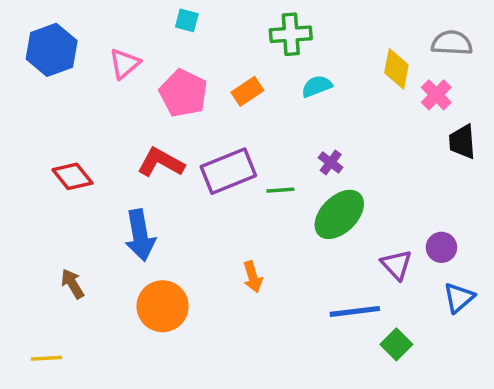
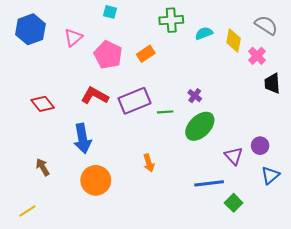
gray semicircle: (452, 43) -> (266, 25), turned 30
cyan semicircle: (317, 86) -> (204, 33), moved
yellow line: (46, 358) -> (27, 211), turned -30

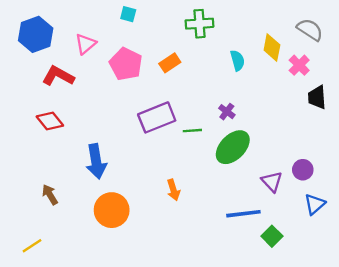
cyan semicircle: (204, 33) -> (237, 60), moved, turned 96
red L-shape: (95, 96) -> (58, 76), moved

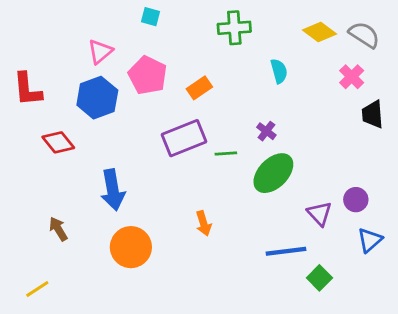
blue hexagon: (36, 34) -> (97, 98), moved
yellow diamond: (272, 47) -> (319, 32), moved, turned -64
orange rectangle: (170, 63) -> (199, 88), moved
red L-shape: (58, 76) -> (28, 89), moved, turned -124

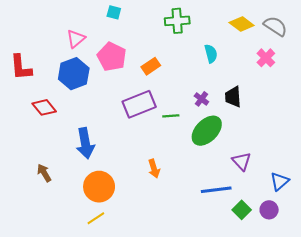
black trapezoid: (373, 114) -> (233, 97), moved
purple circle: (356, 200) -> (269, 210), moved
yellow line: (37, 289) -> (96, 218), moved

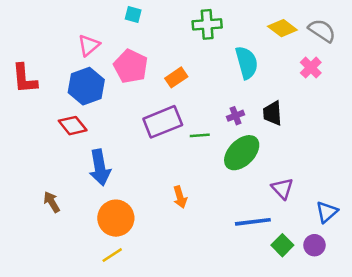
cyan semicircle: (211, 54) -> (247, 63), size x1.5
purple cross: (201, 99) -> (236, 116), turned 32
red diamond: (44, 107) -> (73, 126), moved

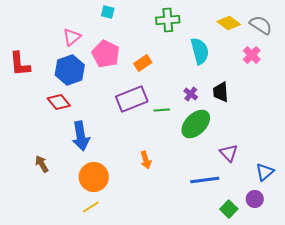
purple cross: (236, 116) -> (191, 94), turned -32
green square: (282, 245) -> (229, 209), moved

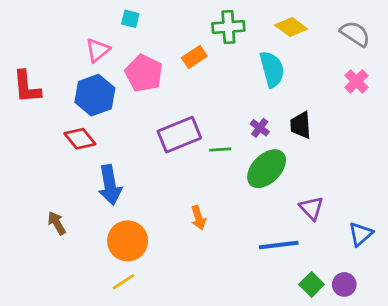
cyan square: (108, 12) -> (130, 19), moved
yellow diamond: (229, 23) -> (291, 27), moved
pink cross: (252, 55) -> (356, 81), moved
orange rectangle: (143, 63) -> (194, 57), moved
purple circle: (255, 199) -> (344, 284), moved

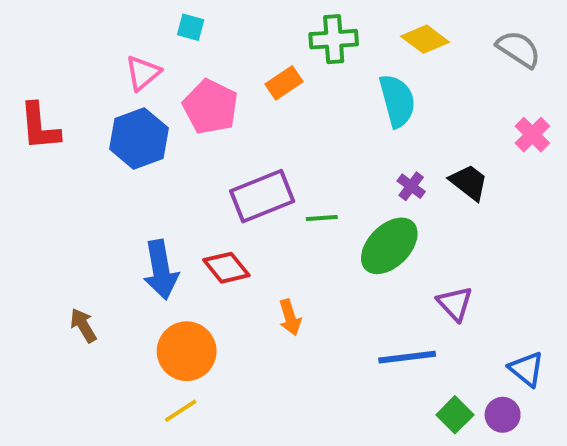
pink cross: (356, 81) -> (532, 135), moved
black trapezoid: (301, 125) -> (469, 182), moved, turned 132
purple cross: (260, 128) -> (411, 186), moved
red diamond: (80, 139) -> (226, 268), moved
blue triangle: (361, 234) -> (526, 369), moved, turned -40

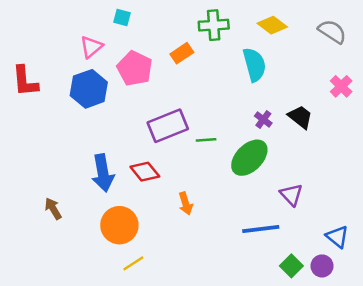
yellow line: (181, 411) -> (133, 263), moved

